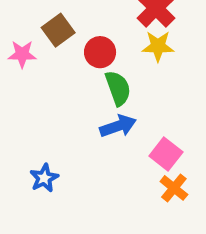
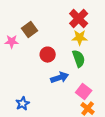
red circle: (100, 52) -> (48, 55), moved
green semicircle: (118, 88) -> (79, 59), moved

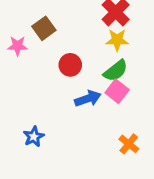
green semicircle: (79, 59) -> (116, 71), turned 72
pink square: (84, 92) -> (117, 91), moved

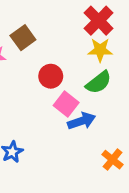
pink square: (117, 91) -> (66, 104), moved
blue arrow: (88, 99) -> (82, 121), moved

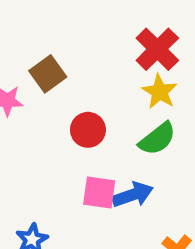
yellow star: (100, 50) -> (160, 92), turned 30
pink square: (66, 104) -> (99, 192), moved, turned -30

